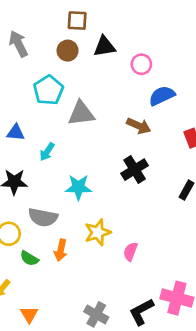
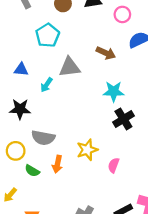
gray triangle: (81, 113) -> (70, 67), moved
brown arrow: (139, 126) -> (106, 53), moved
black cross: (135, 170) -> (123, 119), moved
cyan star: (78, 187) -> (114, 91), moved

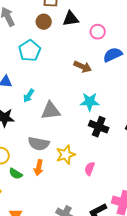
gray triangle: (70, 67) -> (51, 111), moved
black cross: (123, 119) -> (99, 127), turned -36
gray semicircle: (43, 138) -> (39, 144), moved

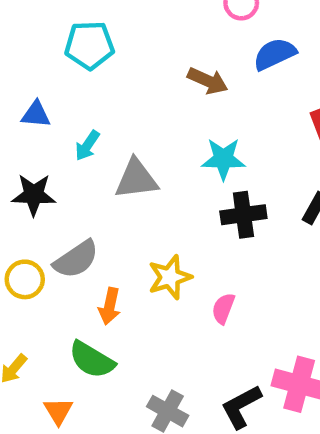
cyan pentagon: (30, 51) -> (89, 45), turned 30
black cross: (99, 127) -> (243, 215), turned -30
gray semicircle: (39, 144) -> (76, 259), moved, turned -45
green semicircle: (16, 174) -> (92, 360), moved, size x1.5

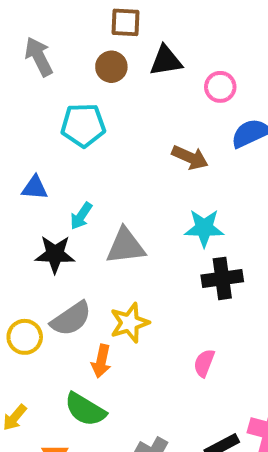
black star: (34, 195) -> (55, 254), moved
yellow star: (170, 277) -> (130, 323), moved

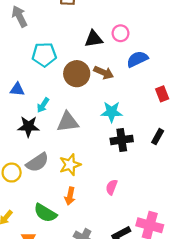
black triangle: (166, 61) -> (94, 39), moved
brown circle: (111, 67) -> (77, 74), moved, size x1.5
orange arrow: (101, 361) -> (70, 196), moved

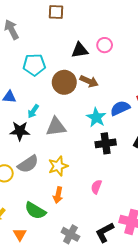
blue semicircle: (137, 59) -> (120, 108), moved
cyan star: (112, 112) -> (96, 117), turned 30

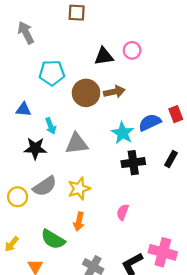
brown arrow: (89, 81) -> (114, 92), turned -36
cyan arrow: (33, 111) -> (51, 126), turned -56

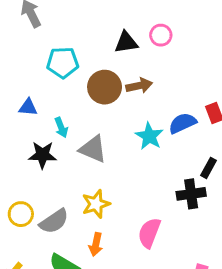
gray triangle: (77, 144) -> (93, 149), turned 30
black cross: (133, 163) -> (191, 194), moved
gray semicircle: (45, 186) -> (54, 221), moved
pink semicircle: (123, 212) -> (149, 233), size x1.5

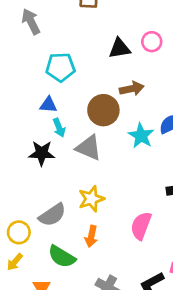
brown circle: (105, 87) -> (103, 110), moved
blue triangle: (28, 107) -> (48, 105), moved
yellow circle: (21, 214) -> (19, 232), moved

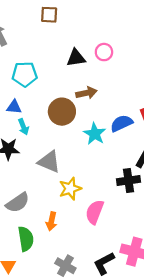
gray triangle: (89, 148) -> (49, 162), moved
yellow star: (91, 199) -> (70, 189), moved
green semicircle: (62, 257) -> (26, 239), turned -130

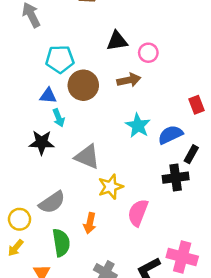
pink circle: (104, 52) -> (148, 53), moved
brown circle: (62, 112) -> (83, 85), moved
blue semicircle: (121, 123) -> (170, 135), moved

